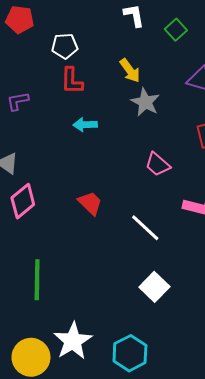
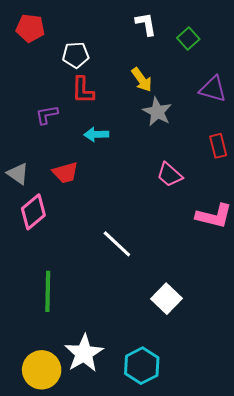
purple L-shape: (18, 101) -> (47, 115), moved
red trapezoid: (90, 203) -> (65, 173), moved, turned 120
white line: (145, 228) -> (117, 244), moved

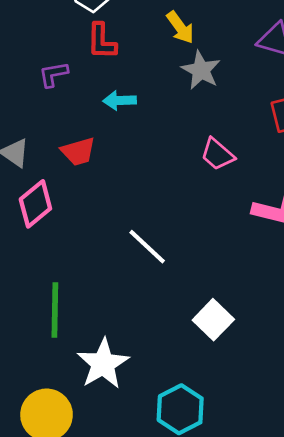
white star: (84, 353) -> (103, 364), moved

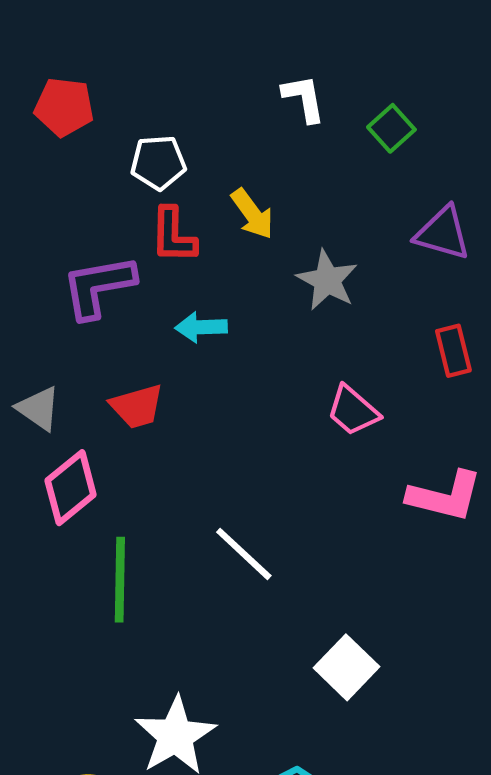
yellow arrow: (180, 27) -> (252, 214), moved
purple L-shape: (53, 74) -> (98, 287), size x1.6
green line: (55, 310) -> (120, 580), moved

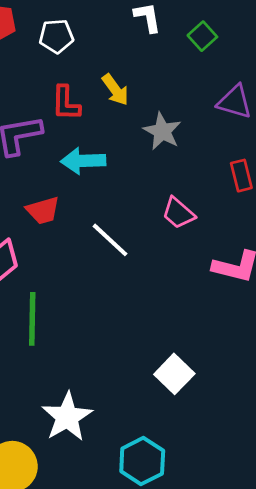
white pentagon: (158, 163) -> (56, 36), moved
cyan arrow: (201, 327) -> (83, 161), size x1.4
white line: (244, 554) -> (110, 240), moved

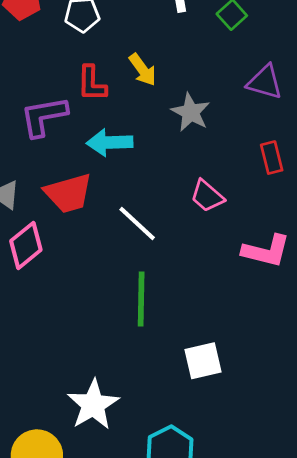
red trapezoid: (43, 210) -> (68, 193), size x1.4
green line: (32, 319) -> (141, 299), moved
white square: (174, 374) -> (203, 361), turned 33

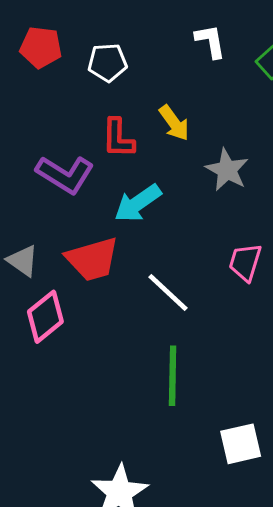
purple L-shape: (44, 116) -> (65, 174), turned -138
cyan arrow: (110, 142) -> (138, 203), turned -33
pink trapezoid: (207, 196) -> (245, 262), turned 66

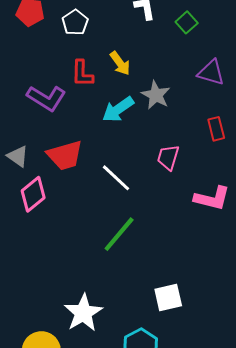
white pentagon: (107, 62) -> (75, 22), turned -30
cyan arrow: (138, 203) -> (118, 109), moved
green line: (173, 376) -> (119, 234), turned 39
white square: (241, 444) -> (168, 298), moved

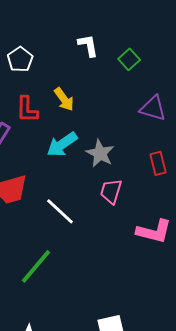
gray star: (156, 95) -> (100, 153), moved
green line: (119, 234) -> (36, 266), moved

